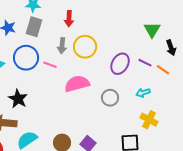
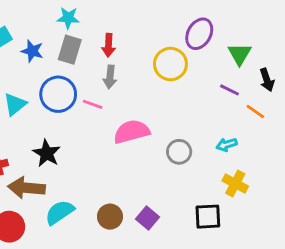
red arrow: (69, 19) -> (109, 45), moved
yellow circle: (85, 47) -> (170, 64), moved
purple line: (145, 63) -> (229, 90), moved
purple ellipse: (120, 64) -> (199, 34), moved

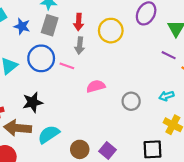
yellow circle: (170, 64) -> (111, 31), moved
pink semicircle: (132, 132) -> (96, 86), size x0.7
black star: (47, 153) -> (33, 102), turned 30
cyan semicircle: (60, 212) -> (49, 134), moved

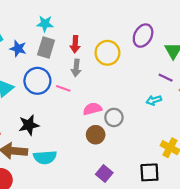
cyan arrow: (166, 96) -> (154, 100), moved
gray circle: (131, 101) -> (114, 117), moved
cyan semicircle: (49, 134) -> (45, 157), turned -150
brown circle: (80, 149) -> (96, 135), moved

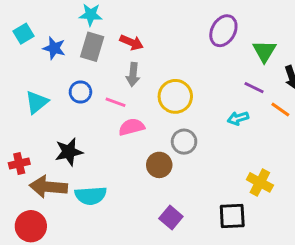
red arrow: (75, 44) -> (132, 42), turned -70
yellow circle: (107, 53) -> (175, 96), moved
blue circle: (37, 81) -> (80, 92), size x0.6
pink semicircle: (92, 109) -> (132, 127), moved

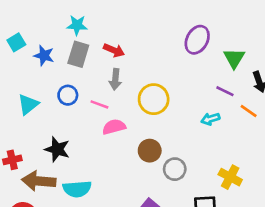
gray circle: (184, 142) -> (175, 169), moved
black star: (69, 152) -> (57, 149), turned 30
brown circle: (159, 165) -> (150, 151), moved

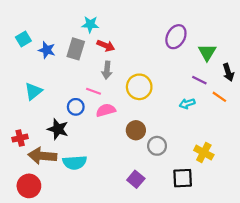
cyan star: (77, 25) -> (90, 24), moved
blue circle: (68, 95) -> (76, 107), moved

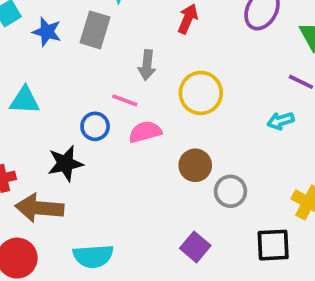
red arrow: (106, 46) -> (188, 19), moved, turned -90
cyan triangle: (33, 91) -> (25, 100), turned 42
black star: (58, 129) -> (65, 163), turned -30
cyan semicircle: (75, 163) -> (93, 256), moved

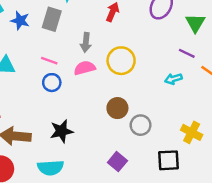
pink line: (125, 100) -> (49, 61), moved
pink semicircle: (145, 132) -> (85, 68), moved
black star: (65, 163) -> (61, 131), moved

